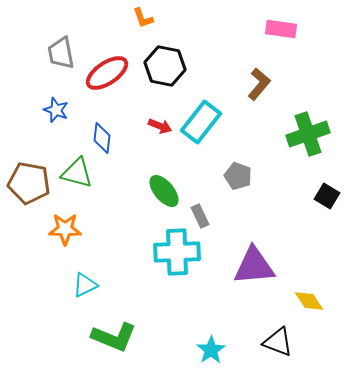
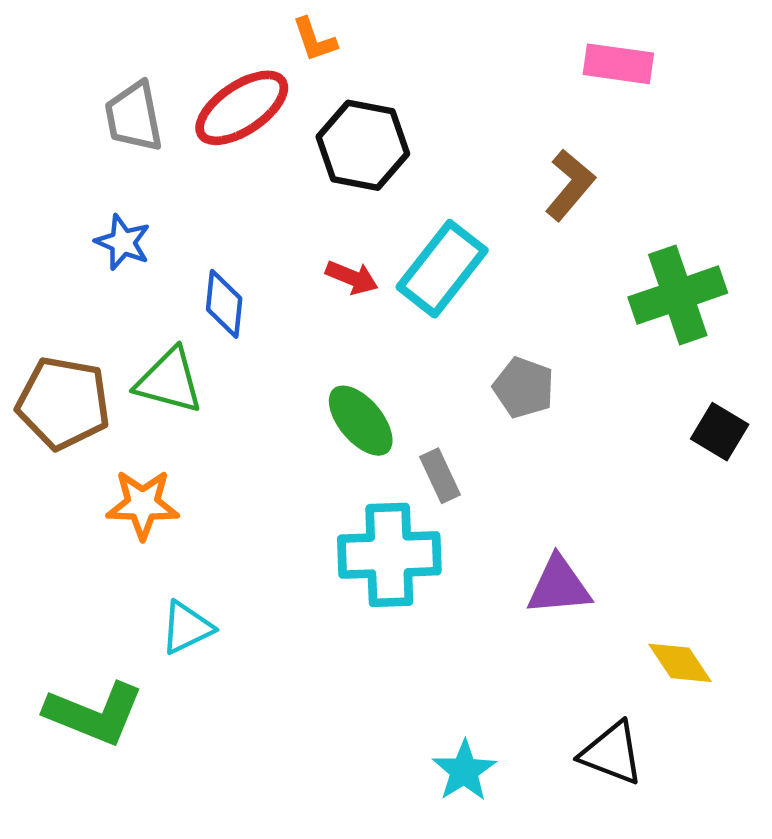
red ellipse: (107, 73) -> (242, 108), moved
purple triangle: (254, 266) -> (559, 586), size x0.7
green L-shape: (114, 337) -> (94, 714), moved

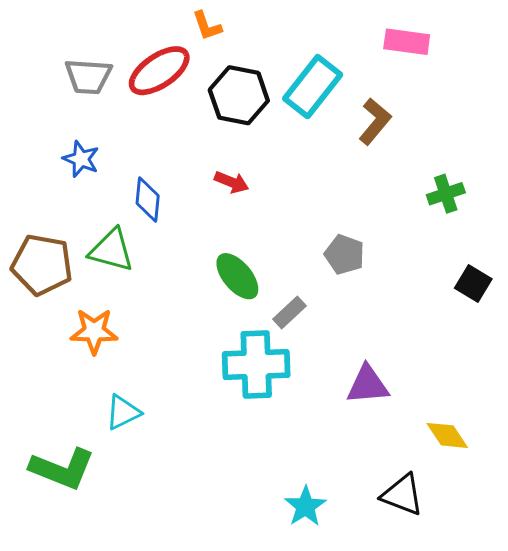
gray trapezoid: (134, 117) -> (88, 76), turned -75
cyan rectangle: (442, 269) -> (313, 87), moved
green cross: (678, 295) -> (446, 194), size x0.6
gray rectangle: (440, 476) -> (289, 312), turned 72

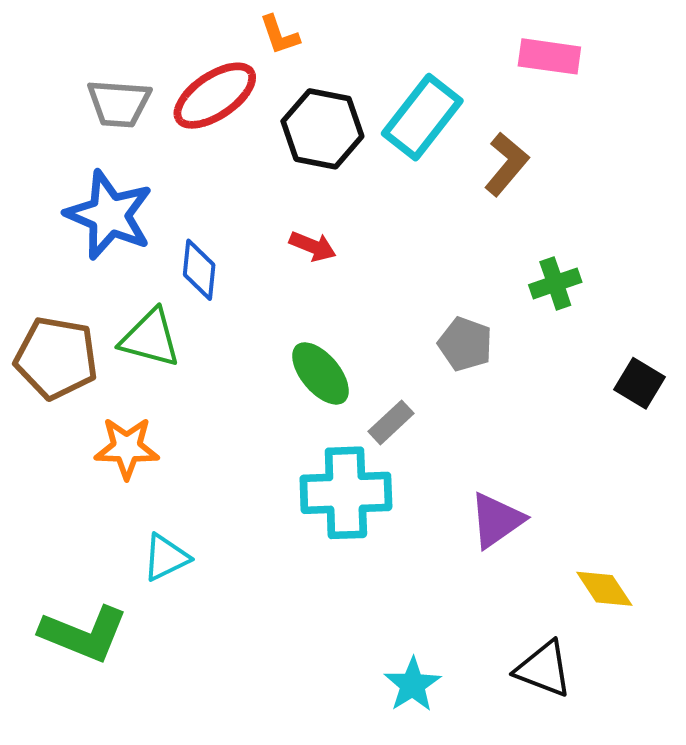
blue star: (81, 159) -> (109, 215), size x1.8
green cross: (446, 194) -> (555, 283), moved
purple triangle: (368, 385) -> (497, 520), turned -30

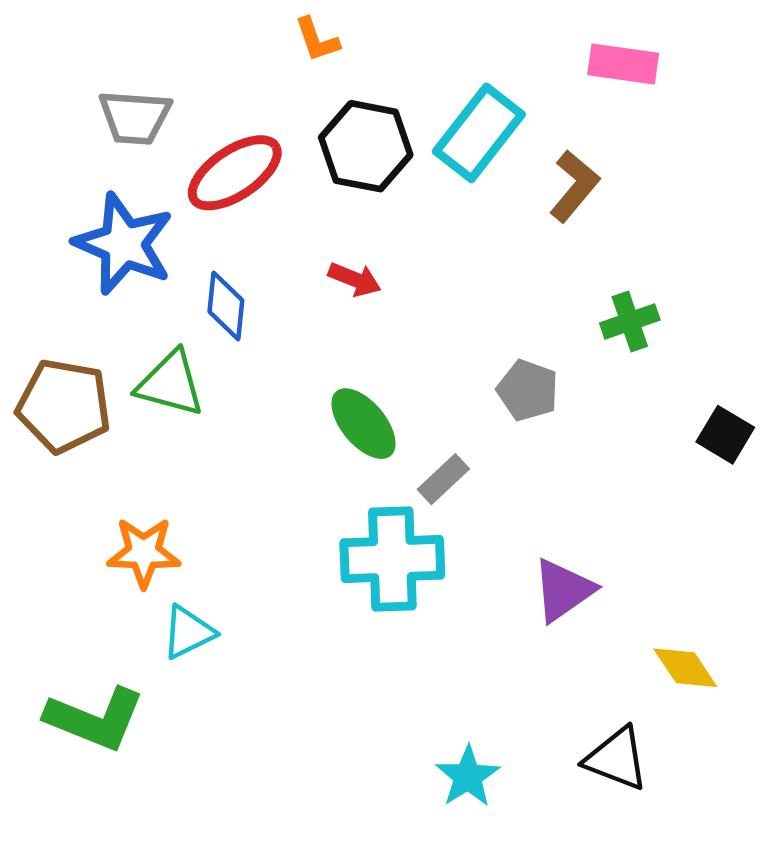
red ellipse: (215, 96) -> (235, 173), moved
orange star: (127, 448) -> (144, 552), moved

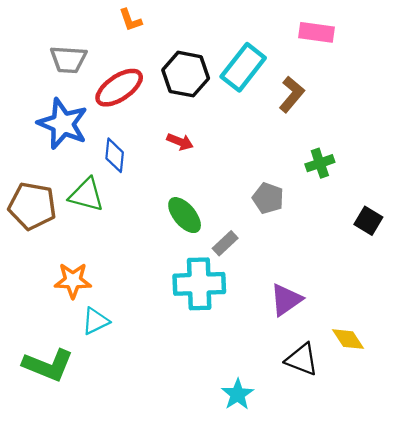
orange L-shape: (317, 40) -> (130, 20), moved
black triangle: (616, 759) -> (302, 359), moved

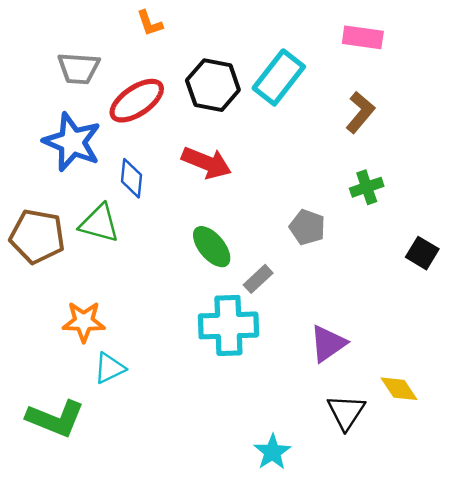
brown L-shape: (292, 94) -> (360, 112), moved
red arrow: (180, 142) -> (206, 163), size x1.6
black triangle: (302, 359) -> (346, 412), turned 42

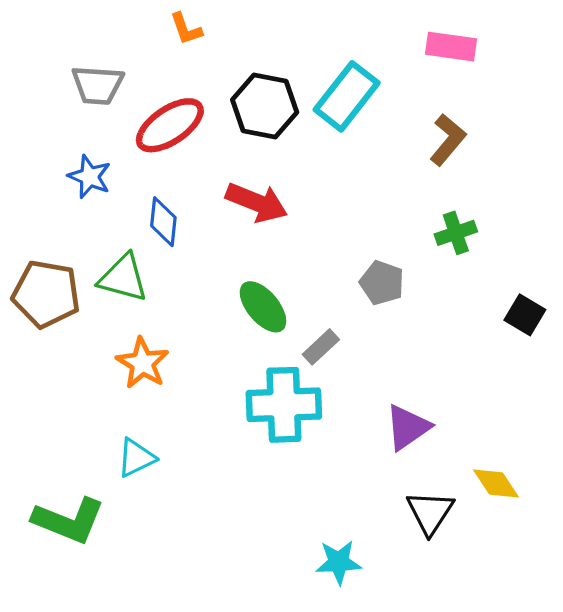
blue star: (72, 142) -> (90, 177), size x0.6
orange star: (84, 322) -> (143, 363), moved, turned 30
cyan star: (272, 452) -> (339, 562), turned 30

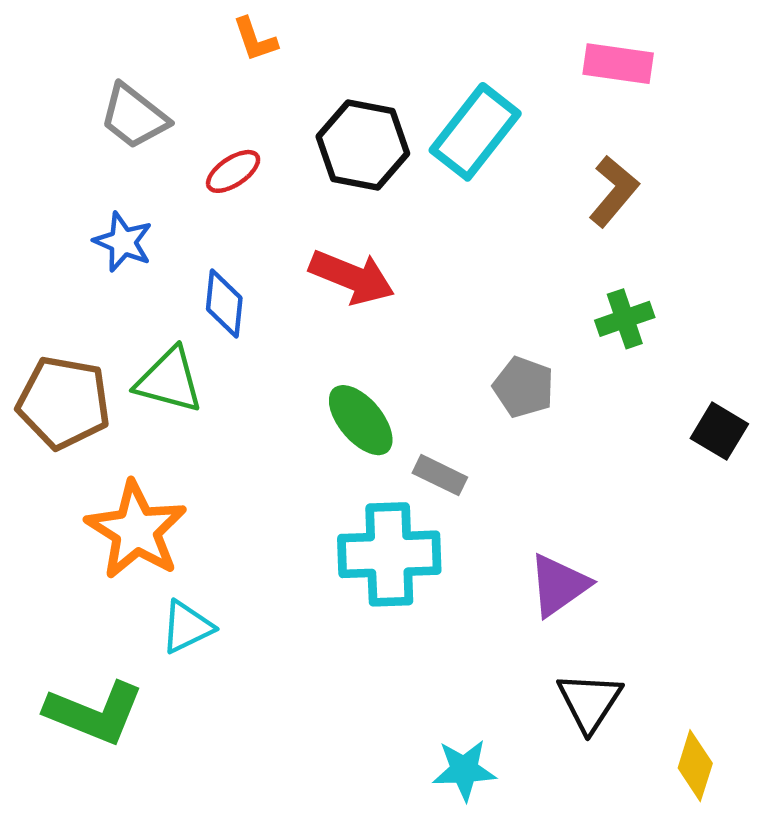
gray trapezoid: (98, 85) -> (134, 116), turned 34
red ellipse: (170, 125) -> (233, 171), size x0.6
gray rectangle: (321, 347) -> (440, 475), turned 69
orange star: (143, 363) -> (136, 530), moved, size x1.4
yellow diamond: (496, 484) -> (695, 766), moved, turned 51

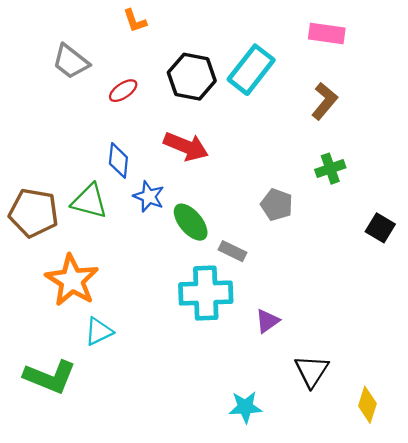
blue star: (123, 242) -> (149, 196), moved
purple triangle: (559, 585) -> (267, 321), moved, size x0.7

